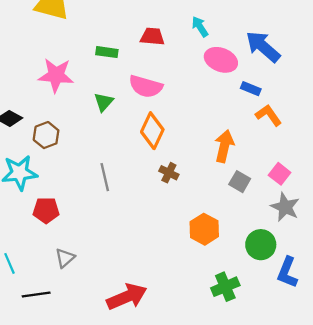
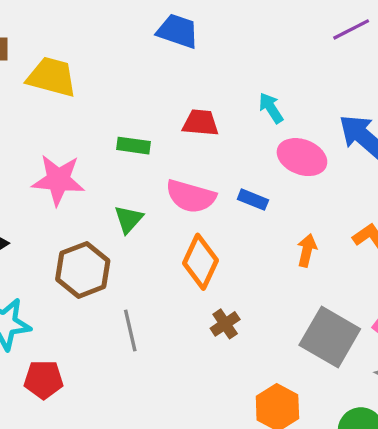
blue rectangle: (251, 89) -> (253, 200), moved
brown hexagon: (46, 135) -> (83, 270), moved, size x1.4
orange arrow: (224, 146) -> (307, 250), moved, size x0.7
brown cross: (169, 173) -> (225, 324), turned 30
gray square: (240, 182) -> (330, 337), size x1.8

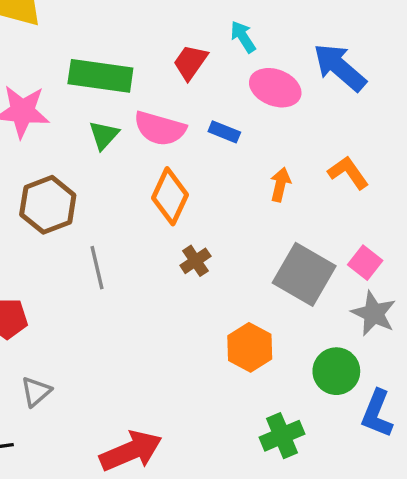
red trapezoid: (201, 123) -> (190, 62), moved, turned -60
green rectangle: (133, 146) -> (100, 76), size x1.8
green triangle: (129, 219) -> (104, 135), moved

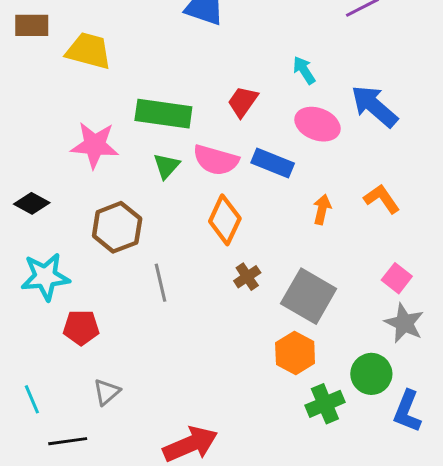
cyan arrow: (243, 37) -> (304, 70), moved
blue rectangle: (224, 132) -> (273, 163), size x1.5
gray square: (304, 274) -> (309, 296), moved
green cross: (282, 436) -> (325, 404), moved

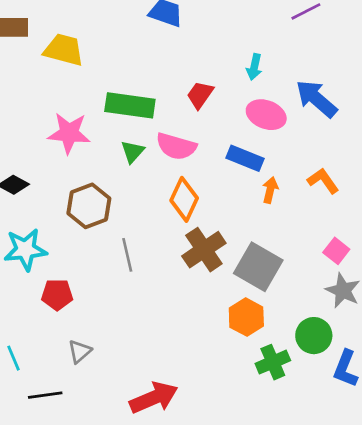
cyan arrow: (304, 70) -> (254, 67), turned -135
blue rectangle: (273, 163) -> (245, 158), moved
brown cross: (247, 277) -> (204, 250), size x1.8

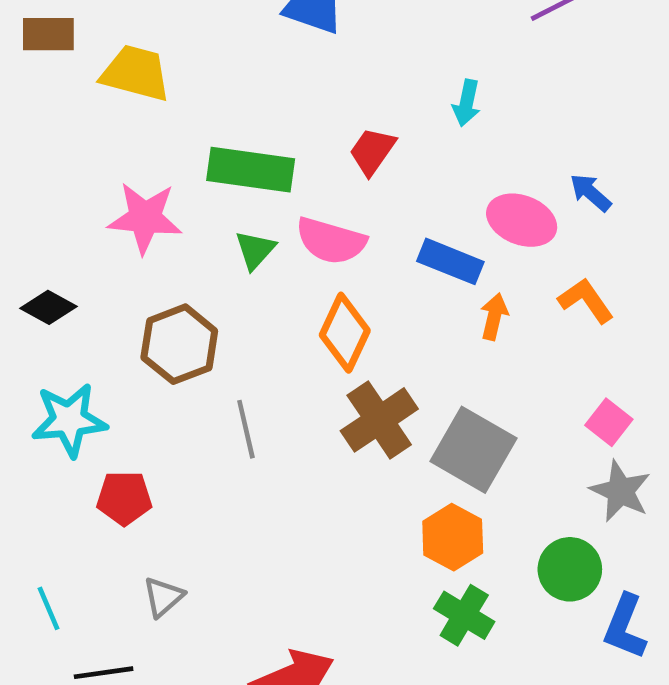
blue arrow: (316, 99) -> (591, 193), moved, size x0.6
pink ellipse: (266, 115) -> (522, 220), moved
green cross: (273, 362) -> (464, 615), moved, turned -36

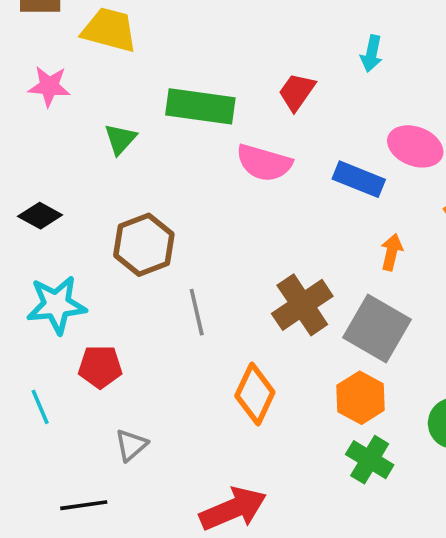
pink star: (145, 218) -> (49, 86), moved, size x0.7
green triangle: (255, 250) -> (120, 139), moved
orange arrow: (494, 317) -> (392, 252), moved
orange diamond: (345, 333) -> (255, 394), moved
cyan line: (48, 608) -> (40, 407), moved

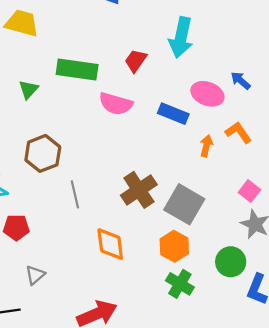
cyan arrow: (372, 54) -> (181, 37), size x1.8
orange arrow: (392, 252) -> (206, 146), moved
orange diamond: (255, 394) -> (110, 244), turned -32

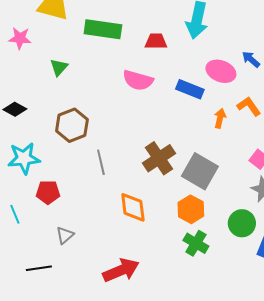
red trapezoid: (136, 61) -> (156, 41), turned 55
green rectangle: (77, 70) -> (103, 29), moved

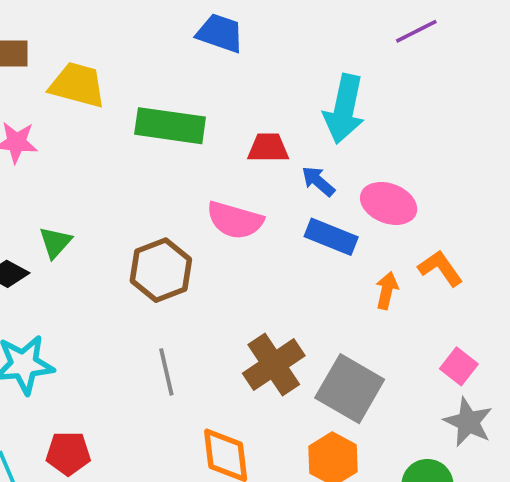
blue arrow: (251, 59) -> (318, 181), moved
green triangle: (59, 67) -> (55, 242), moved
brown hexagon: (72, 125) -> (161, 270), moved
red pentagon: (48, 192) -> (68, 453), moved

